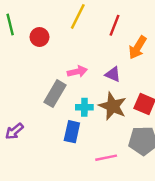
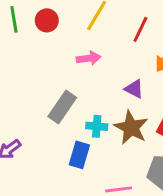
red circle: (39, 37) -> (47, 20), moved
pink arrow: (77, 72) -> (89, 58), moved

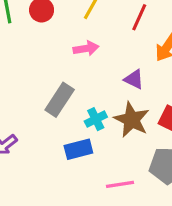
cyan cross: (97, 126) -> (96, 119), turned -30
blue rectangle: (79, 155) -> (78, 149), turned 60

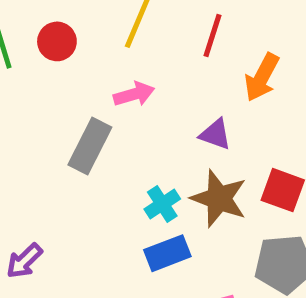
gray rectangle: (60, 100) -> (90, 146), moved
blue rectangle: (78, 149) -> (167, 253), moved

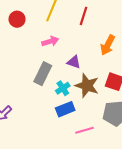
orange arrow: (262, 77) -> (108, 45), moved
purple triangle: (215, 134) -> (74, 62), moved
gray rectangle: (90, 146) -> (43, 74), moved

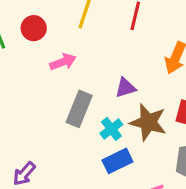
pink arrow: (50, 41) -> (63, 62), moved
purple triangle: (74, 62) -> (125, 88), turned -32

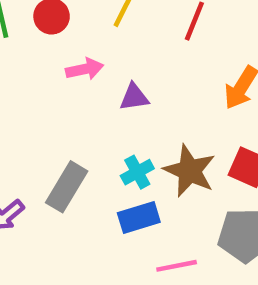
purple triangle: (125, 88) -> (134, 97), moved
gray rectangle: (79, 109) -> (67, 187), moved

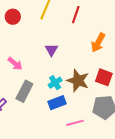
pink arrow: (85, 69) -> (15, 64), moved, turned 56
purple triangle: (134, 97) -> (51, 50), turned -48

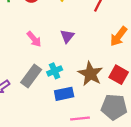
pink arrow: (15, 64) -> (34, 39), moved
cyan cross: (55, 83) -> (55, 71), moved

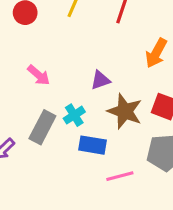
purple triangle: (67, 36) -> (100, 80), moved, turned 40
blue rectangle: (64, 94) -> (92, 145), turned 30

